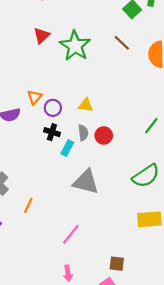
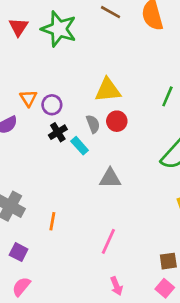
yellow triangle: (86, 105) -> (108, 90), moved, size x1.5
black cross: (52, 132) -> (58, 132), turned -35
cyan rectangle: (67, 148) -> (80, 146), turned -56
gray triangle: (86, 182) -> (110, 178), size x0.7

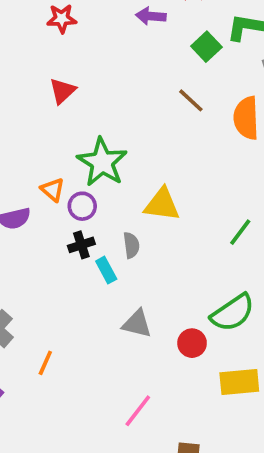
green star: (59, 29) -> (102, 162), moved
orange triangle: (28, 98) -> (53, 190), turned -30
red circle: (117, 121) -> (192, 343), moved
pink line: (108, 241) -> (138, 411), moved

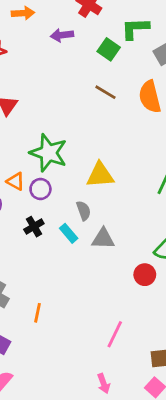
black cross: (81, 245) -> (34, 227), moved
gray triangle: (137, 324) -> (103, 239), moved

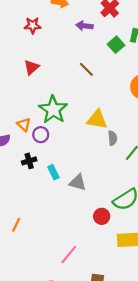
brown line: (105, 92) -> (86, 69), moved
yellow triangle: (100, 175) -> (97, 119), moved
gray semicircle: (84, 211) -> (113, 138), moved

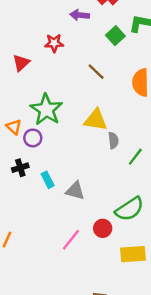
red star: (33, 25) -> (54, 43), moved
brown line: (86, 69) -> (96, 72), moved
pink line: (69, 254) -> (71, 240), moved

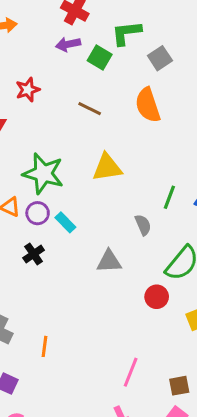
purple arrow: (80, 15) -> (68, 44), moved
gray semicircle: (113, 140) -> (143, 225), moved
cyan rectangle: (48, 180) -> (65, 222), moved
pink line: (71, 240) -> (131, 372), moved

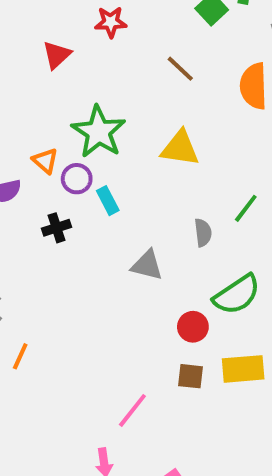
orange line: (44, 346) -> (20, 356), moved
brown square: (179, 386) -> (191, 376), moved

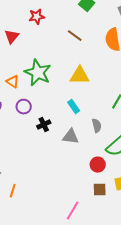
orange triangle: (45, 161) -> (13, 82), moved
purple circle: (77, 179) -> (24, 107), moved
cyan rectangle: (108, 201) -> (74, 107), moved
black cross: (56, 228) -> (44, 125), moved
gray semicircle: (203, 233) -> (97, 126), moved

